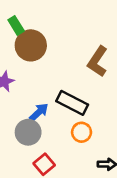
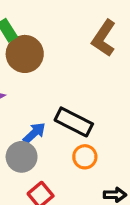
brown L-shape: (98, 61) -> (104, 38), moved

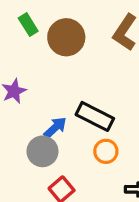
brown circle: (25, 54) -> (66, 37), moved

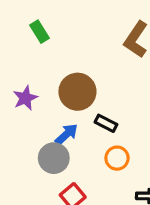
brown circle: (66, 37) -> (77, 92), moved
black rectangle: (95, 116) -> (106, 123), size x0.6

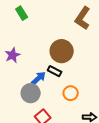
brown circle: (77, 92) -> (62, 51), moved
black rectangle: (106, 123) -> (55, 71), moved

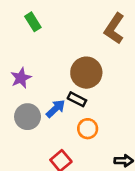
gray circle: (31, 93) -> (28, 117), moved
orange circle: (71, 93) -> (88, 129), moved

